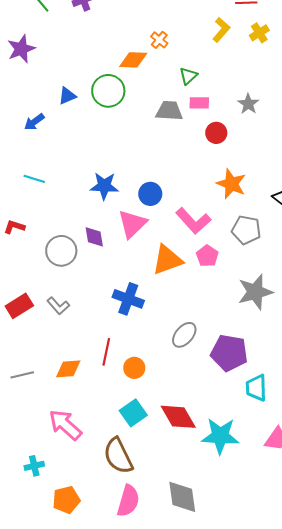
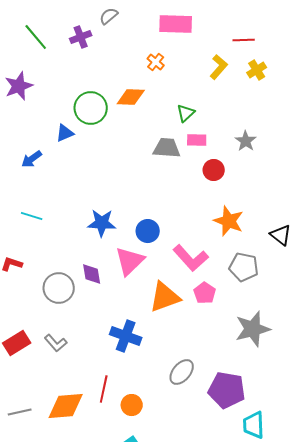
orange cross: (159, 40) -> (156, 62), moved
green circle: (108, 91) -> (91, 108), moved
orange diamond: (68, 369) -> (66, 406), size x1.4

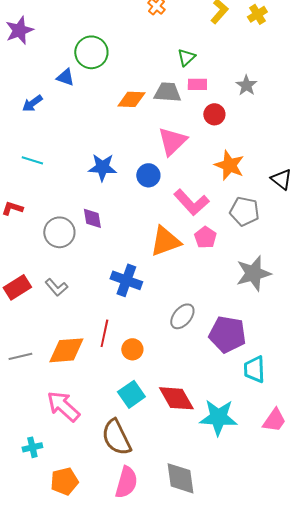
orange diamond: (131, 97) -> (131, 99), moved
blue triangle: (65, 133) -> (65, 77), turned 42
pink triangle: (130, 261) -> (172, 141), moved

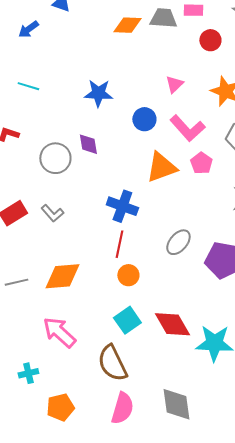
pink triangle: (172, 141) -> (174, 84), moved, size x0.6
blue circle: (148, 175) -> (144, 119), moved
red line: (104, 333) -> (119, 244), moved

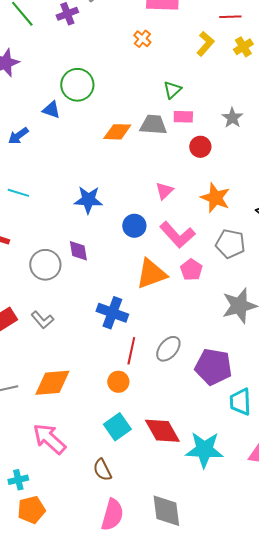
red line: (119, 244) -> (131, 351), moved
brown semicircle: (112, 363) -> (102, 470), size x0.6
orange pentagon: (60, 407) -> (31, 510), moved

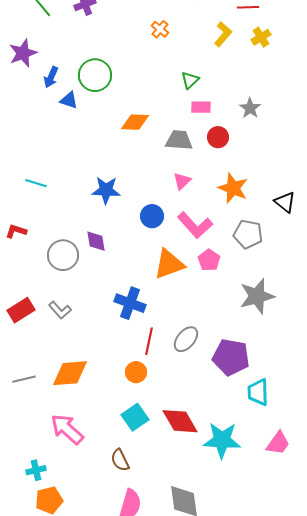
gray trapezoid: (153, 125) -> (179, 140), moved
blue arrow: (18, 136) -> (51, 77), moved, turned -30

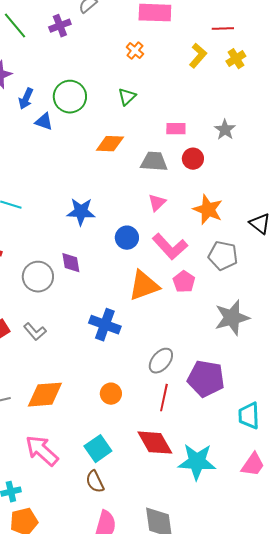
green triangle: (190, 80) -> (127, 97), moved
red line: (149, 341) -> (164, 398), moved
cyan trapezoid: (258, 392) -> (249, 416), moved
cyan square: (135, 417) -> (98, 449), moved

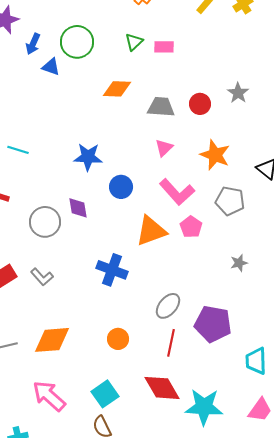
pink rectangle: (176, 129) -> (164, 47), moved
gray star: (225, 130) -> (238, 93), moved
blue circle: (127, 238) -> (121, 187), moved
gray star: (232, 318) -> (239, 263), size x0.5

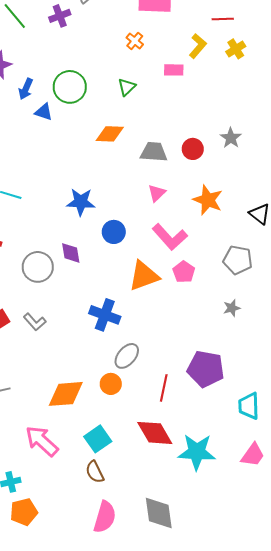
pink rectangle: (164, 47) -> (174, 70), moved
gray pentagon: (230, 201) -> (238, 260), moved
gray ellipse: (168, 306) -> (127, 356), moved
orange diamond: (52, 340) -> (66, 394), moved

